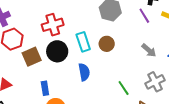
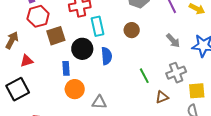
cyan rectangle: (83, 42) -> (97, 26), moved
black circle: (57, 51) -> (82, 49), moved

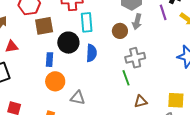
gray arrow: (173, 41) -> (137, 22), moved, turned 49
gray cross: (176, 73) -> (135, 58), moved

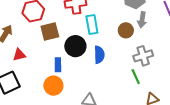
orange circle: (55, 81) -> (53, 86), moved

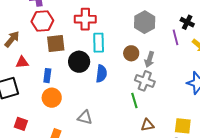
gray arrow: (142, 20) -> (149, 59), moved
gray cross: (143, 56) -> (145, 81), turned 30
blue rectangle: (58, 65) -> (47, 76), moved

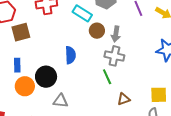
cyan rectangle: (99, 43) -> (82, 13), moved, turned -48
black circle: (79, 62) -> (46, 77), moved

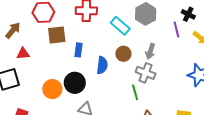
brown circle: (97, 31) -> (123, 54), moved
blue rectangle: (17, 65) -> (78, 50), moved

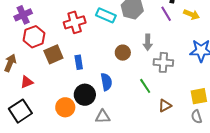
cyan rectangle: (120, 26) -> (106, 15), moved
blue semicircle: (102, 65) -> (106, 82), moved
gray cross: (146, 73) -> (163, 62), moved

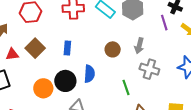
brown square: (53, 54) -> (35, 48), moved, turned -36

